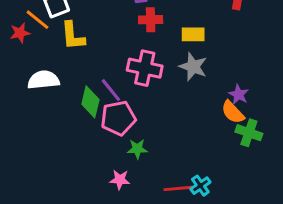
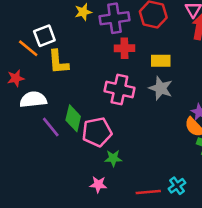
red star: (20, 33) -> (16, 78), moved
purple line: (111, 90) -> (51, 127), moved
cyan cross: (200, 186) -> (177, 186), moved

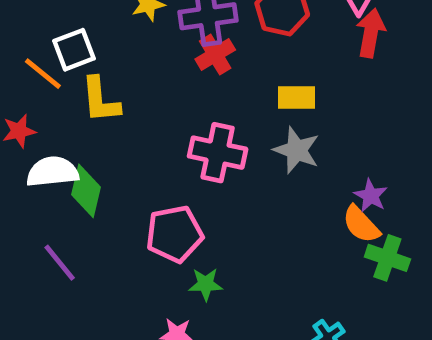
red cross: (124, 48) -> (215, 55), moved, turned -30
green diamond: (73, 118) -> (86, 191), moved
purple line: (51, 127) -> (60, 263), moved

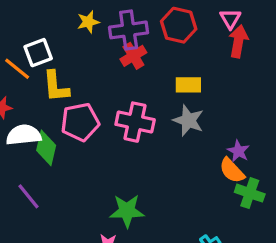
pink pentagon: (174, 234) -> (80, 122), moved
green star: (206, 284) -> (127, 211), size x1.5

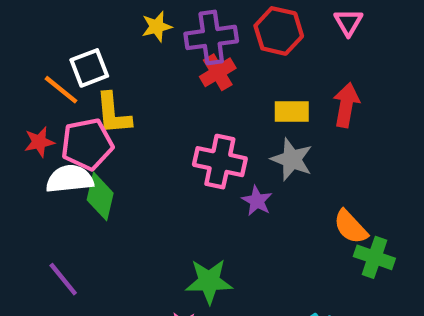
red arrow: (238, 41) -> (346, 105), moved
pink pentagon: (80, 122) -> (87, 144), moved
purple star: (238, 151) -> (257, 201), moved
purple line: (28, 196) -> (63, 279), moved

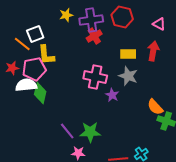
pink triangle: (348, 22) -> (159, 24), moved, turned -32
purple line: (63, 279) -> (67, 131), moved

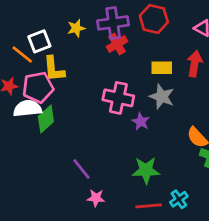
yellow star: (66, 15) -> (76, 28), moved
green diamond: (40, 93) -> (46, 119), turned 35
green star: (90, 132) -> (146, 170), moved

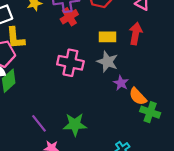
purple star: (141, 122) -> (121, 83), moved
green star: (146, 170) -> (75, 125), moved

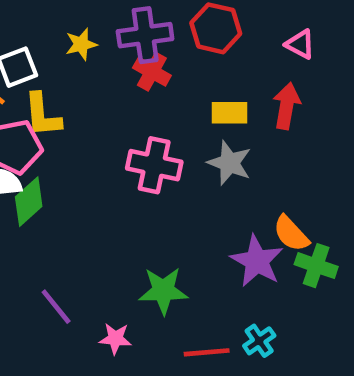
red cross: (69, 17) -> (152, 72), turned -30
purple star: (121, 83) -> (257, 261), moved, size x1.6
purple line: (39, 123) -> (56, 307), moved

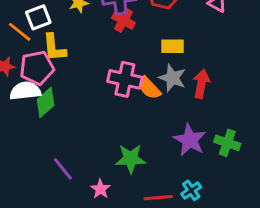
red arrow: (287, 106) -> (201, 84), moved
orange semicircle: (291, 234) -> (149, 88), moved
pink star: (115, 339) -> (100, 189), turned 30

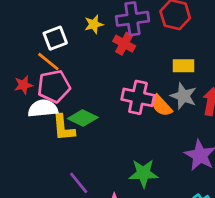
red cross: (123, 20) -> (124, 44), moved
orange line: (20, 32) -> (48, 62), moved
yellow L-shape: (54, 48) -> (63, 128), moved
green diamond: (46, 102) -> (83, 118), moved, turned 68

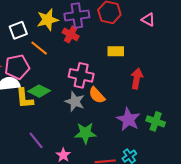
yellow star: (94, 24) -> (48, 20), size x1.5
orange line: (48, 62) -> (39, 48), moved
gray star: (183, 96) -> (75, 102), moved
orange semicircle: (161, 106) -> (97, 95), moved

